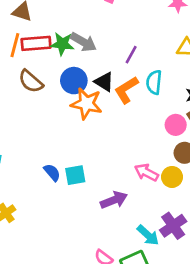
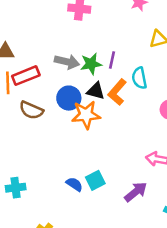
green star: (62, 44) -> (91, 64), moved

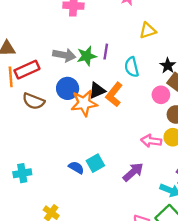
black triangle: (96, 91) -> (97, 90), moved, turned -36
orange L-shape: (117, 92) -> (114, 95), moved

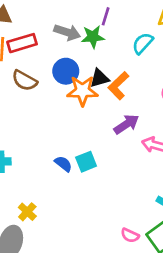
purple line: (106, 52) -> (106, 16), moved
cyan semicircle: (132, 67) -> (143, 43), moved, turned 48
purple arrow: (133, 172) -> (126, 124), moved

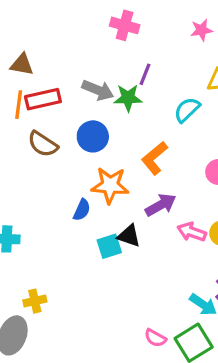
black triangle: (99, 78) -> (129, 236), moved, turned 30
orange star: (82, 91) -> (110, 185), moved
blue semicircle: (63, 164) -> (82, 210), moved, turned 72
yellow cross: (27, 212) -> (35, 301), turned 30

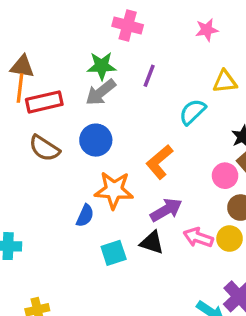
gray arrow: (98, 90) -> (101, 92), turned 120
green star: (128, 98) -> (102, 66), moved
orange line: (19, 105) -> (20, 88), moved
black triangle: (129, 236) -> (152, 243), moved

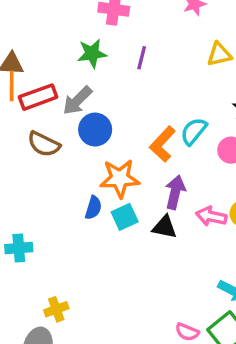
gray arrow: (101, 92) -> (77, 101), moved
cyan semicircle: (192, 112) -> (194, 131), moved
purple arrow: (166, 210) -> (175, 192), turned -40
cyan square: (114, 253) -> (125, 217), moved

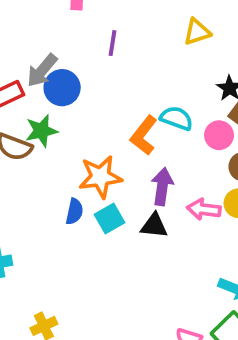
green star: (92, 53) -> (41, 131), moved
gray arrow: (77, 101) -> (42, 70), moved
blue circle: (95, 130) -> (62, 88), moved
cyan semicircle: (194, 131) -> (177, 118), turned 76

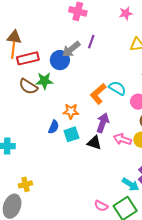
gray arrow: (42, 70) -> (71, 49), moved
orange star: (100, 177) -> (71, 111), size x0.7

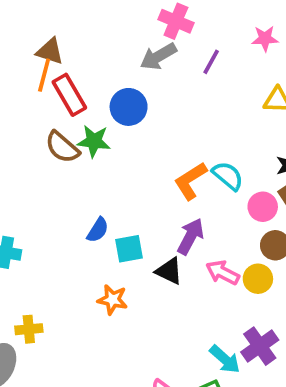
purple line: (91, 42) -> (211, 62), moved
gray arrow: (71, 49) -> (158, 56), moved
red rectangle: (28, 58) -> (69, 95), turned 65
orange star: (71, 111) -> (113, 300), moved

